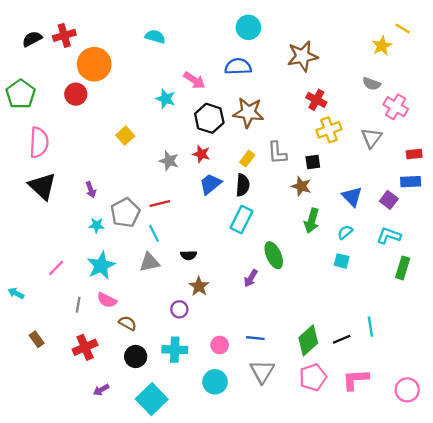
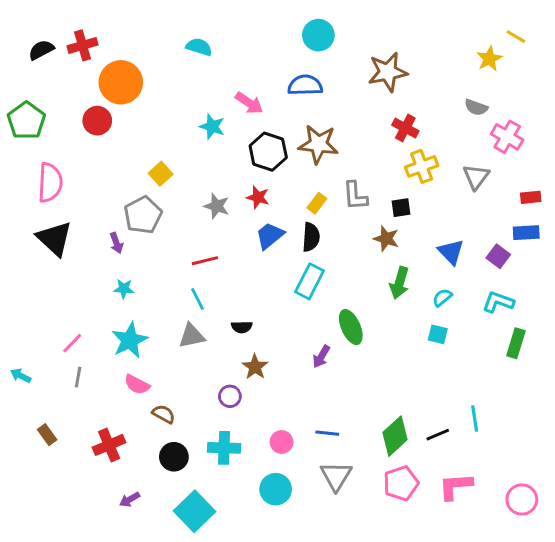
gray pentagon: (125, 213) -> (143, 215), moved
gray line: (78, 305) -> (78, 377), moved

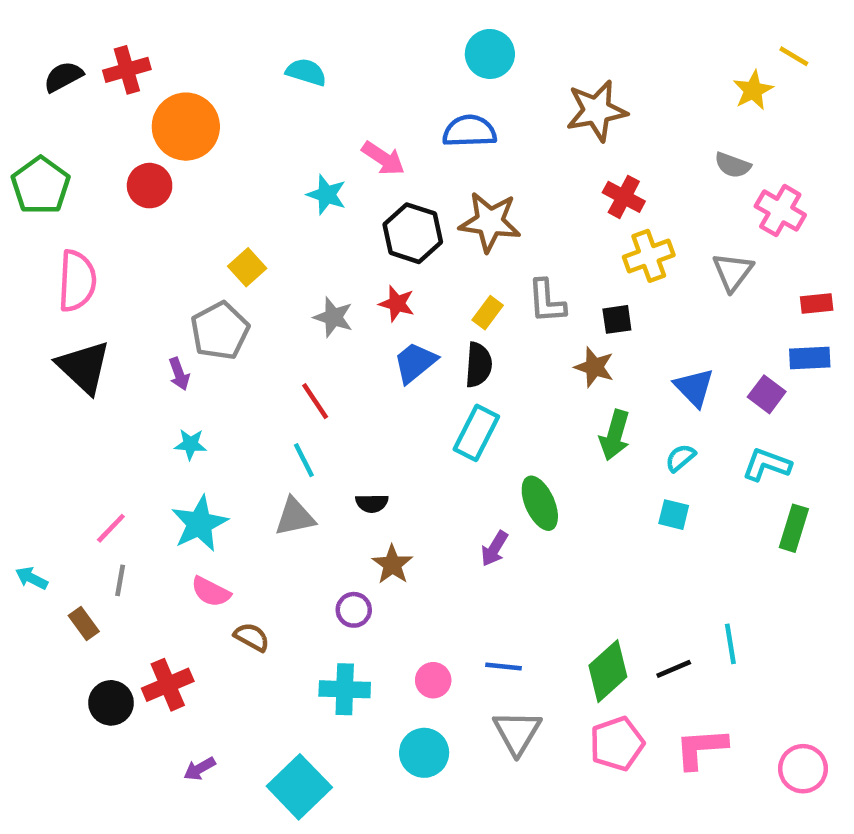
red line: (205, 261) -> (315, 401), turned 70
brown rectangle: (47, 435) -> (84, 623), moved
black circle: (174, 457) -> (111, 703), moved

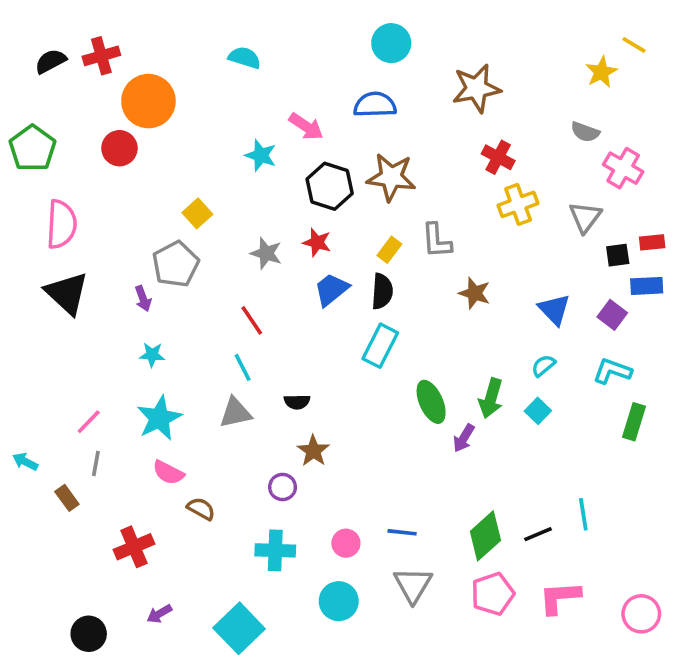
black square: (617, 319) -> (618, 255), moved
green arrow: (615, 435) -> (491, 398), moved
cyan square: (674, 515) -> (538, 411), turned 30
purple arrow: (494, 549) -> (464, 438), moved
black circle: (111, 703) -> (89, 634), moved

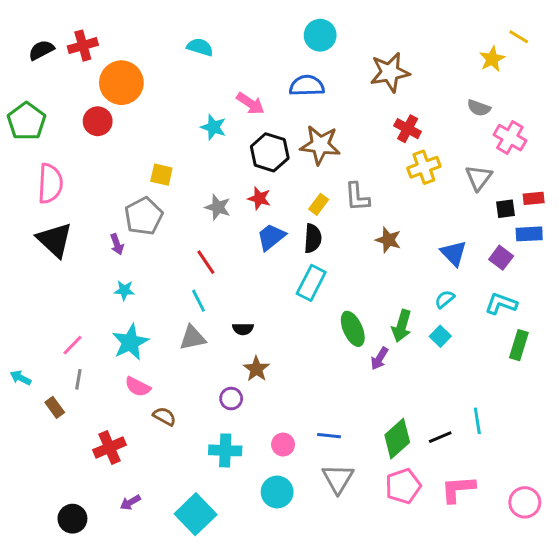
yellow square: (197, 213) -> (161, 175), turned -35

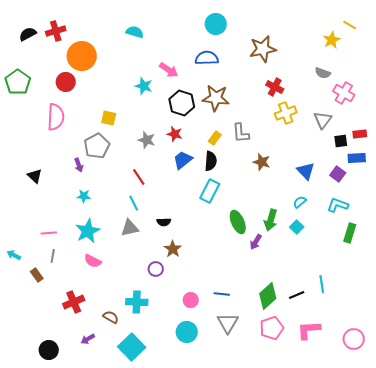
pink semicircle: (50, 184) -> (56, 117), moved
black triangle: (55, 240) -> (35, 176), moved, size x0.6
pink line: (72, 345) -> (49, 233), turned 42
brown semicircle: (164, 416) -> (111, 317), moved
cyan cross: (225, 450) -> (137, 302), moved

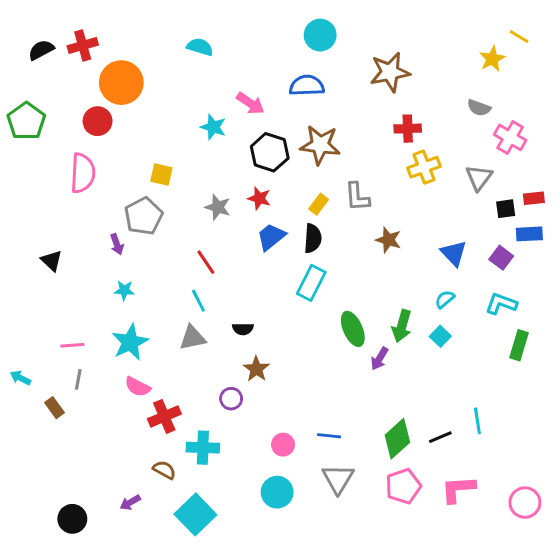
red cross: (275, 87) -> (408, 129), turned -30
red cross: (74, 302) -> (164, 416), moved

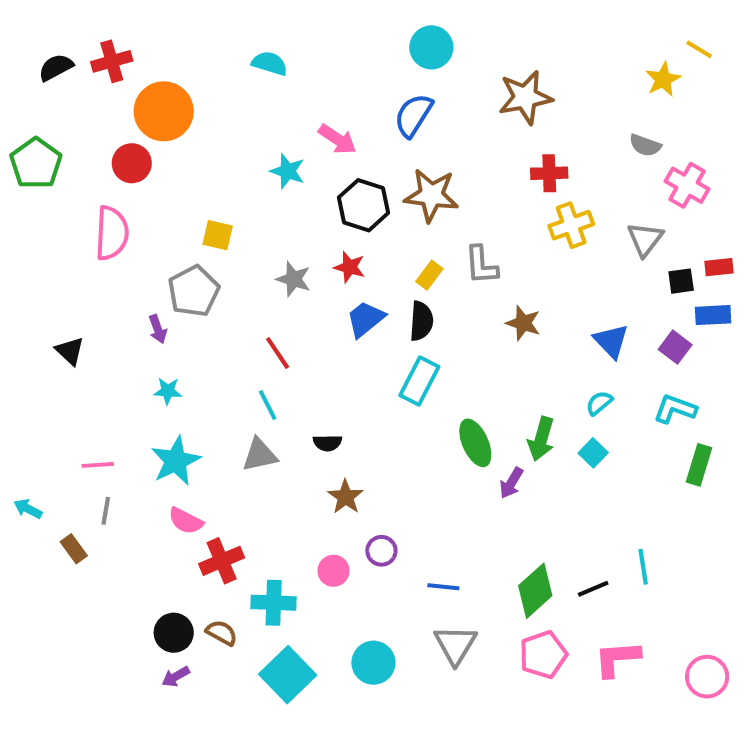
blue semicircle: (307, 86) -> (413, 115), turned -56
purple circle: (231, 399) -> (381, 551), moved
pink circle: (283, 445) -> (333, 571), moved
cyan square: (195, 514) -> (288, 675), moved
black circle: (72, 519) -> (174, 633), moved

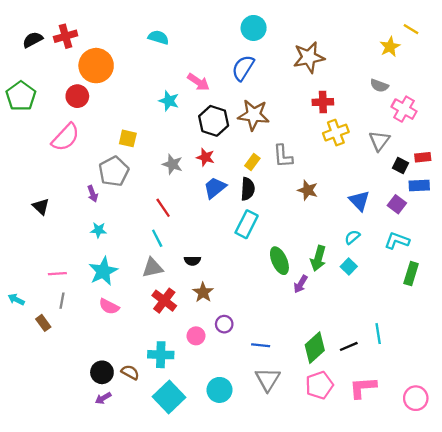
pink semicircle: (112, 233) -> (66, 137), turned 40
black square: (681, 281) -> (400, 165), turned 35
red cross: (222, 561) -> (164, 301), moved, turned -30

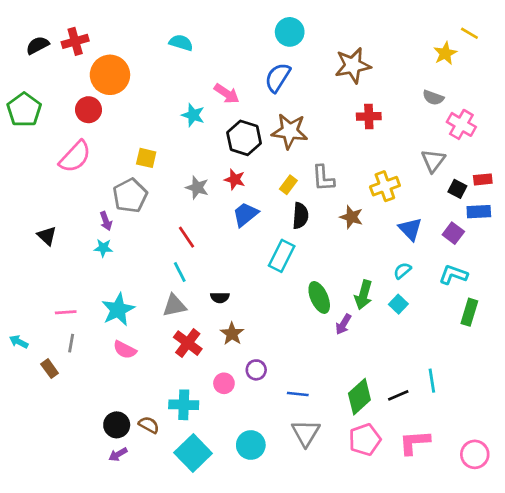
yellow cross: (336, 133) -> (385, 186), moved
black semicircle: (248, 189) -> (300, 216), moved
cyan star: (98, 230) -> (103, 248), moved

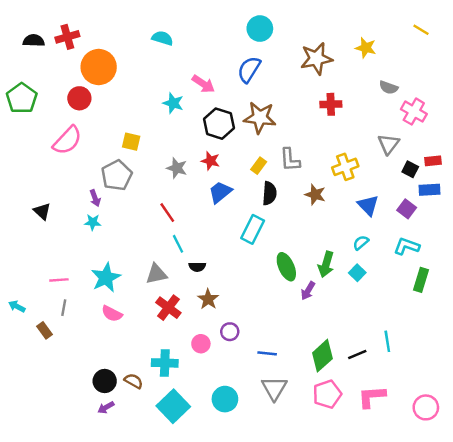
black semicircle: (38, 45) -> (34, 41), turned 30
yellow star: (445, 53) -> (366, 48), moved, turned -30
cyan line: (180, 272) -> (178, 244), moved

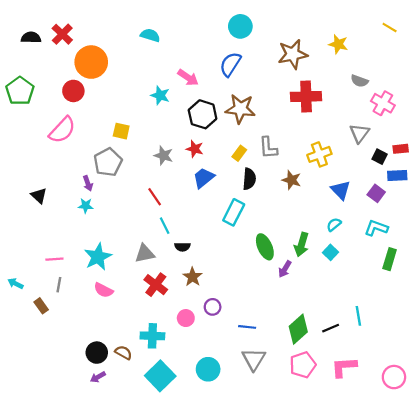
red cross: (67, 37) -> (62, 34), turned -30
red cross: (331, 104) -> (306, 97), size x1.5

